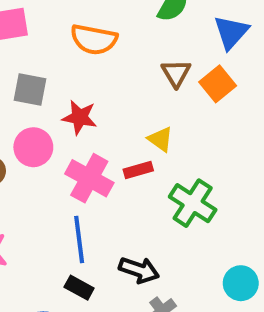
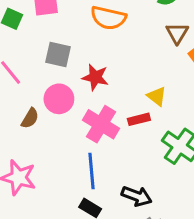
brown triangle: (176, 73) -> (177, 33), moved

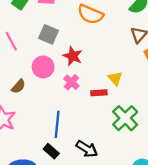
brown semicircle: (30, 118) -> (18, 86), moved
pink cross: (101, 124) -> (71, 82), moved, size x0.6

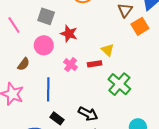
pink cross: (71, 82) -> (71, 65), moved
blue line: (57, 124) -> (48, 89), moved

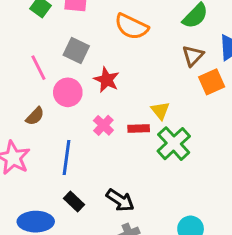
pink line: (14, 25) -> (38, 68), moved
green cross: (119, 84) -> (174, 144), moved

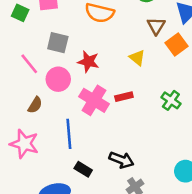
yellow triangle: (160, 111) -> (137, 58), moved
pink cross: (103, 125) -> (94, 100), size x1.6
green cross: (174, 144) -> (171, 100), moved, size x0.7

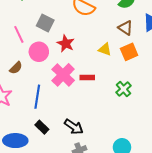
brown triangle: (156, 26) -> (125, 28), turned -42
orange square: (177, 44) -> (129, 52), moved
yellow triangle: (137, 58) -> (105, 49), turned -32

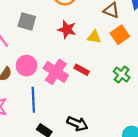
red star: (66, 43) -> (67, 29), moved
pink circle: (39, 52) -> (27, 66), moved
red rectangle: (87, 77) -> (82, 70), turned 40

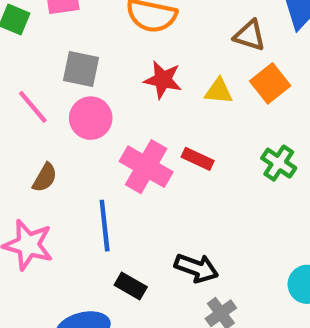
pink circle: (27, 66) -> (91, 118), moved

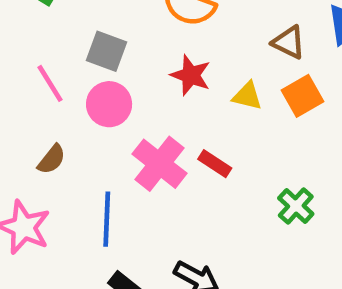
green cross: (279, 163) -> (296, 206), moved

